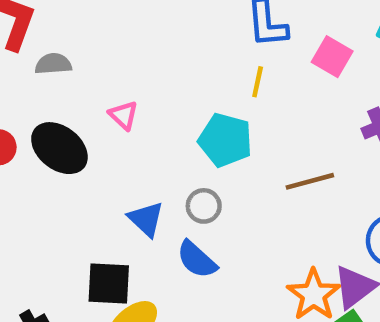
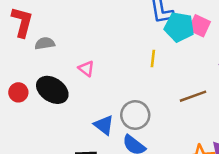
yellow line: (258, 82) -> (153, 58), moved
cyan pentagon: (225, 140) -> (179, 27), moved
gray circle: (204, 206) -> (135, 115), size x1.5

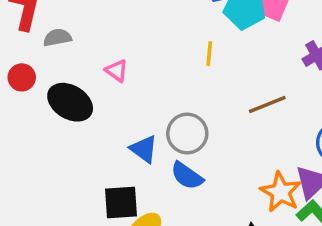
red circle: (18, 92) -> (22, 77), moved

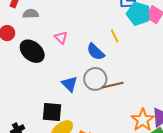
yellow line: (209, 54) -> (115, 36), turned -40
brown line: (267, 104) -> (113, 85), moved
blue semicircle: (187, 176) -> (96, 52), moved

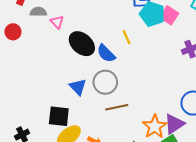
pink triangle: (61, 38) -> (57, 22), moved
black ellipse: (32, 51) -> (82, 44), moved
brown line: (113, 85) -> (117, 107), moved

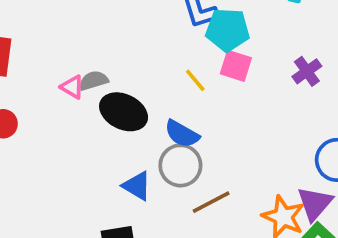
gray semicircle: (38, 12) -> (94, 81), moved
pink square: (169, 15) -> (236, 66), moved
blue semicircle: (106, 53) -> (182, 134), moved

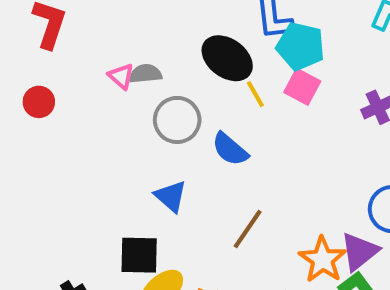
black ellipse: (124, 112) -> (227, 58), moved
gray circle: (180, 165) -> (177, 120), moved
brown line: (211, 202) -> (248, 229), turned -39

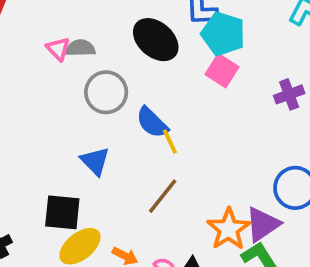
yellow line: (255, 94) -> (170, 142), moved

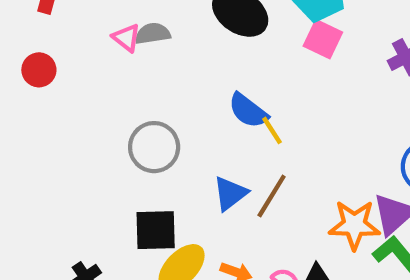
gray circle: (106, 92) -> (154, 147), moved
blue triangle: (95, 161) -> (230, 193), moved, turned 44
orange star: (229, 229) -> (354, 225), turned -30

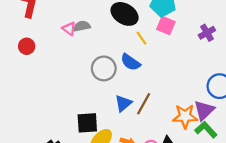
yellow line: (272, 130) -> (141, 38), moved
gray circle: (154, 147) -> (104, 68), moved

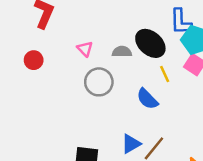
gray semicircle: (82, 26) -> (122, 52), moved
gray circle: (104, 68) -> (99, 82), moved

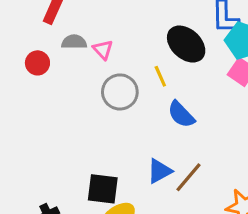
gray semicircle: (122, 52) -> (74, 42), moved
yellow line: (165, 74) -> (160, 76), moved

